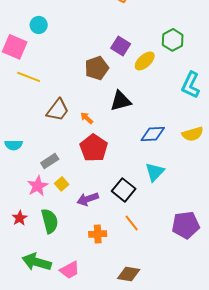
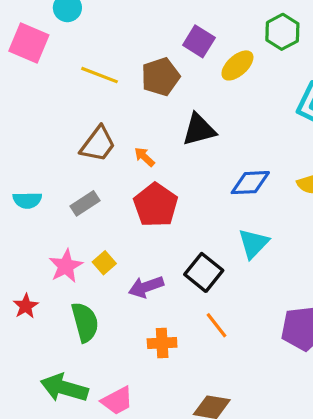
yellow line: (29, 77) -> (99, 75), moved
gray rectangle: (50, 161) -> (85, 203), moved
red star: (20, 218) -> (26, 306), moved

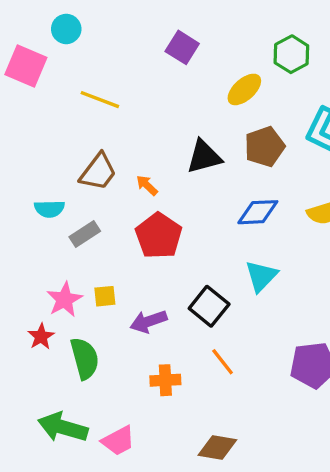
purple square: (199, 41) -> (182, 47), moved
brown pentagon: (160, 77) -> (265, 147), moved
cyan semicircle: (27, 200) -> (49, 209), moved
yellow square: (104, 263) -> (105, 296), turned 35
red star: (26, 306) -> (41, 337), moved

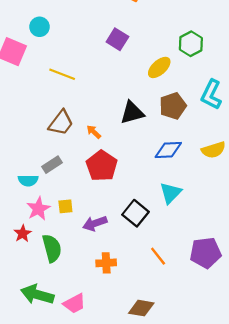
cyan semicircle: (49, 209) -> (28, 180), moved
orange line: (223, 362) -> (158, 256), moved

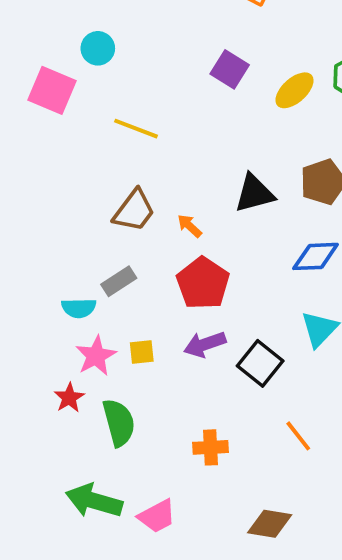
yellow ellipse: (159, 67) -> (295, 90), moved
purple arrow: (95, 223) -> (205, 344), moved

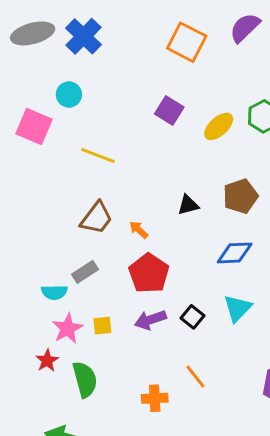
black triangle: (254, 193) -> (188, 205), size x0.7
black square: (260, 363) -> (192, 317), moved, size x0.7
orange line: (298, 436) -> (195, 377), moved

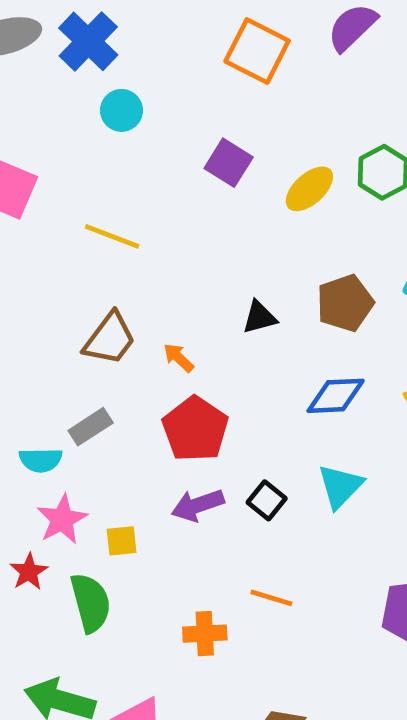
cyan circle: (69, 94) -> (122, 110), moved
yellow square: (102, 326) -> (122, 541), moved
orange line: (195, 377) -> (271, 598), turned -35

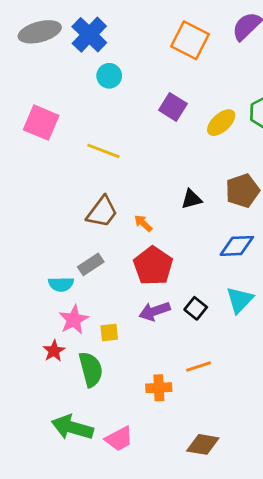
orange line: (271, 598) -> (199, 366), turned -35

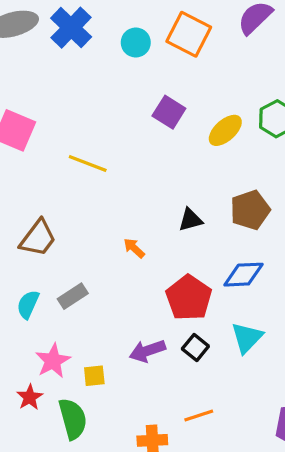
cyan circle: (109, 76) -> (136, 43), moved
brown trapezoid: (102, 212) -> (38, 238), moved
red pentagon: (153, 266) -> (189, 298), moved
cyan semicircle: (61, 284) -> (28, 304), moved, turned 115

